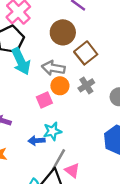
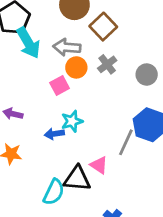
gray line: (58, 160) -> (126, 142), moved

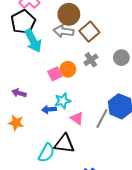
gray arrow: (67, 47) -> (63, 31), moved
orange circle: (76, 67) -> (68, 69), moved
gray circle: (147, 75) -> (121, 58), moved
pink triangle: (99, 165) -> (77, 118), moved

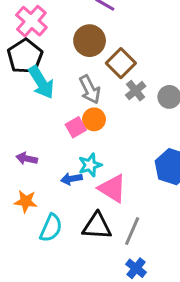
gray arrow: (63, 31) -> (90, 89), moved, turned -120
gray cross: (91, 60) -> (136, 91), moved
pink triangle: (77, 118) -> (112, 188), size x1.5
gray line: (102, 118) -> (132, 231), moved
cyan semicircle: (46, 153) -> (51, 228), moved

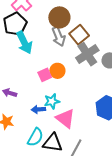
gray arrow: (90, 89) -> (59, 37), moved
gray cross: (136, 91) -> (87, 54), size x1.6
cyan semicircle: (51, 228) -> (35, 137), moved

